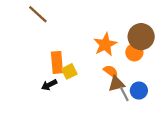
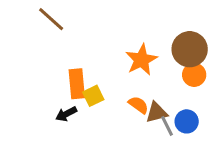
orange circle: (134, 52) -> (194, 75), moved
orange semicircle: (111, 71) -> (138, 105), moved

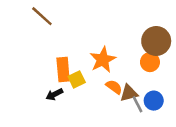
orange star: (141, 60) -> (103, 60), moved
orange circle: (194, 75) -> (150, 62), moved

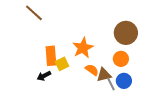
orange circle: (150, 62) -> (121, 59), moved

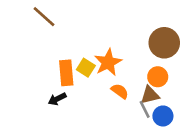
yellow square: (62, 64) -> (86, 68), moved, turned -32
brown triangle: (104, 75) -> (150, 95), moved
blue circle: (124, 81) -> (163, 116), moved

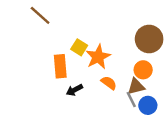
yellow square: (86, 68) -> (79, 47), moved
black arrow: (57, 99) -> (74, 90), moved

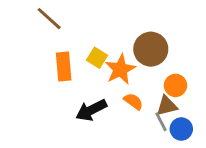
brown circle: (149, 39) -> (151, 49), moved
orange rectangle: (60, 66) -> (64, 67), moved
black arrow: (74, 90) -> (91, 110), size x1.5

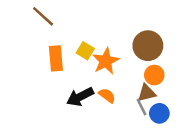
brown circle: (151, 49) -> (148, 46), moved
orange semicircle: (133, 101) -> (107, 95), moved

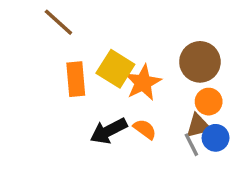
yellow square: (85, 51) -> (115, 69), size x1.5
blue circle: (159, 113) -> (216, 138), moved

